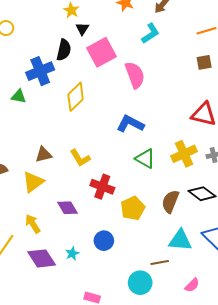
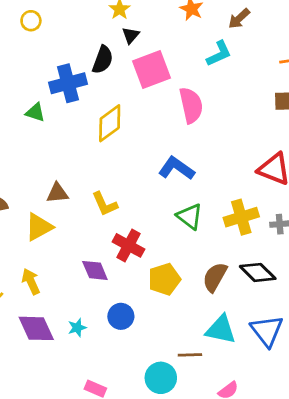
purple diamond: (68, 208) -> (95, 270), moved

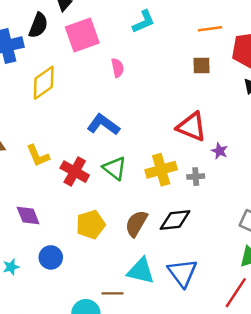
pink semicircle: (191, 105) -> (118, 68), size x0.6
red cross: (129, 245) -> (75, 172), moved
black diamond: (258, 272) -> (175, 220), turned -52

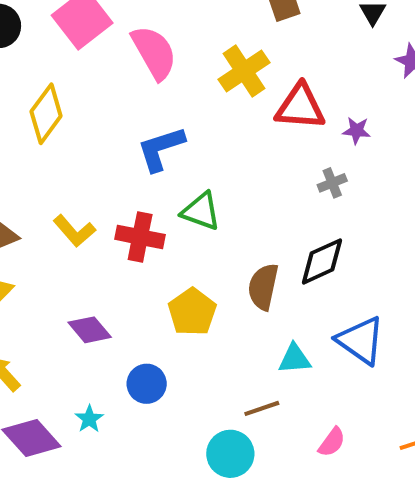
pink semicircle: (118, 68) -> (154, 53), size x1.8
blue L-shape: (103, 125) -> (161, 149), turned -36
yellow cross: (161, 170) -> (244, 71), moved
cyan triangle: (141, 271) -> (295, 359), size x0.7

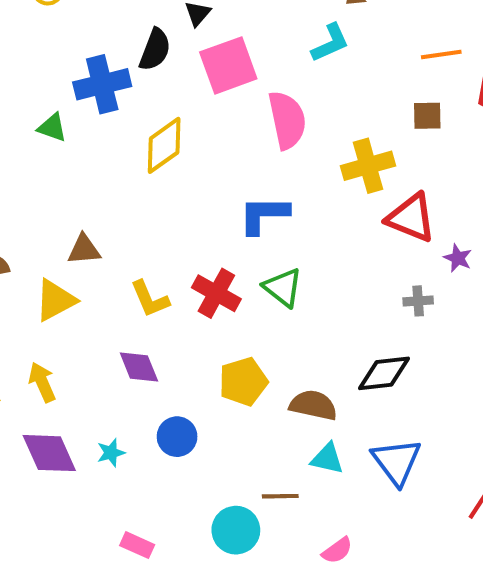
yellow L-shape: (74, 231) -> (150, 299), moved
brown semicircle: (263, 287) -> (313, 405), moved, turned 72

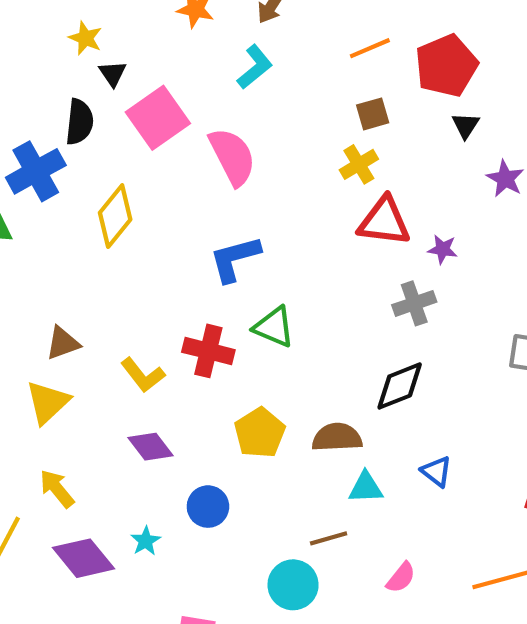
yellow cross: (368, 166) -> (359, 164), moved, size x0.7
gray cross: (418, 301) -> (414, 303), size x1.4
blue triangle: (397, 462) -> (436, 471), size x0.6

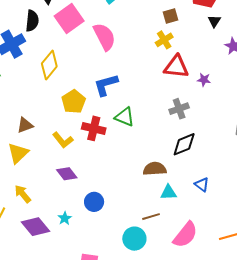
gray cross: (414, 303) -> (179, 109), moved
yellow pentagon: (260, 433) -> (74, 102), moved
pink semicircle: (401, 578) -> (185, 235), size x1.8

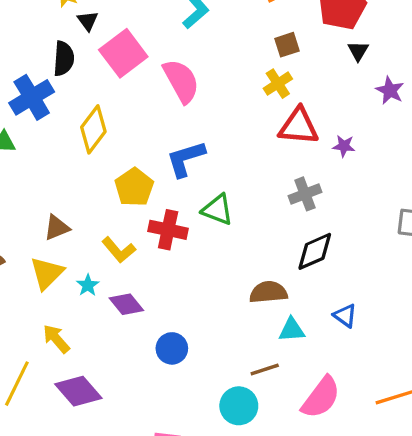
cyan star: (65, 218) -> (88, 285), moved

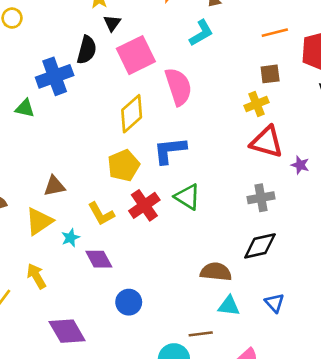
yellow diamond: (93, 129) -> (132, 114), moved
red cross: (168, 230) -> (144, 205), turned 32
purple diamond: (78, 391) -> (67, 331), moved

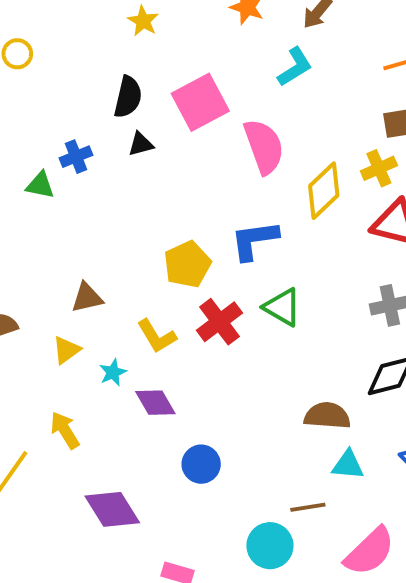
black triangle: (112, 23) -> (141, 144), moved, turned 42
blue cross: (55, 76) -> (76, 157), moved, size x0.6
yellow diamond: (132, 114) -> (324, 191), moved
yellow triangle: (39, 221) -> (66, 350), size x0.7

